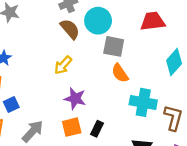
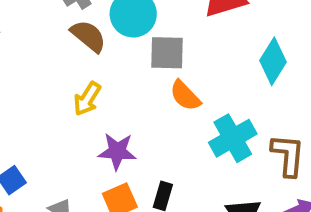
cyan cross: (143, 102) -> (233, 138), turned -30

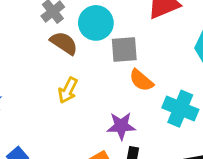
cyan cross: (233, 138) -> (180, 109), turned -32
purple star: (117, 151) -> (121, 126), moved

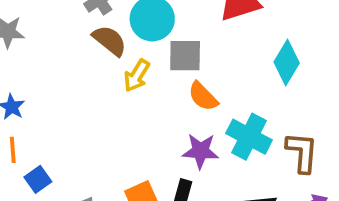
yellow arrow: (68, 90) -> (137, 76), moved
purple star: (121, 126) -> (201, 151), moved

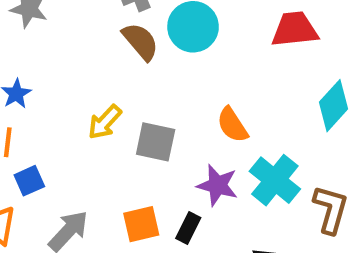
gray square: (185, 56) -> (156, 142), moved
yellow arrow: (137, 76) -> (105, 122), moved

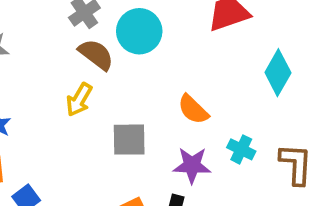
yellow arrow: (105, 122) -> (79, 100), moved
cyan cross: (275, 180) -> (241, 149), size x0.6

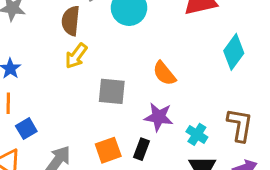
brown semicircle: (96, 55) -> (71, 21), moved, turned -128
cyan cross: (241, 149) -> (197, 134), moved

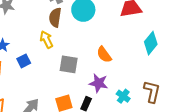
brown semicircle: (71, 21) -> (55, 17), moved
yellow arrow: (76, 56) -> (46, 40), turned 114
blue square: (26, 129) -> (24, 61), moved

